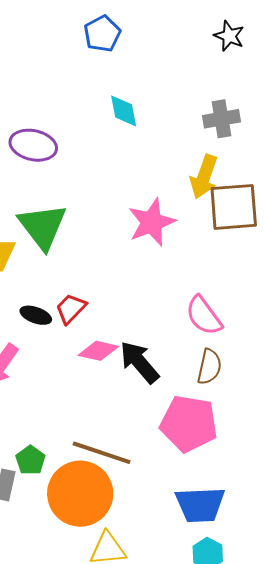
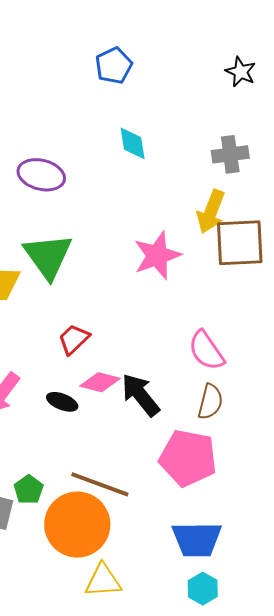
black ellipse: (36, 315) -> (62, 402), moved

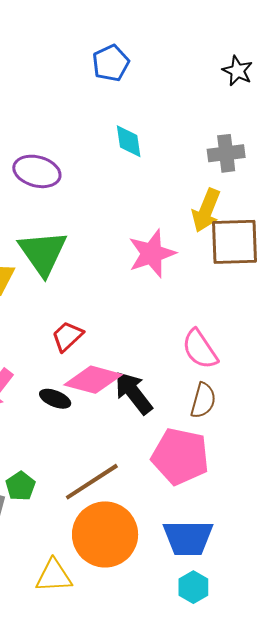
pink diamond: (100, 382) -> (93, 380), size x1.4
brown line: (100, 484) -> (92, 482), turned -54
orange circle: (77, 525) -> (105, 534), moved
yellow triangle: (103, 581) -> (54, 576), moved

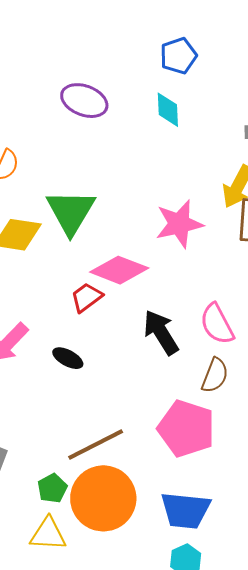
blue pentagon: (111, 63) -> (178, 56), moved
purple ellipse: (37, 171) -> (84, 101), moved
pink diamond: (93, 380) -> (119, 270), moved
black arrow: (134, 393) -> (161, 332), moved
green pentagon: (20, 486) -> (52, 488), moved

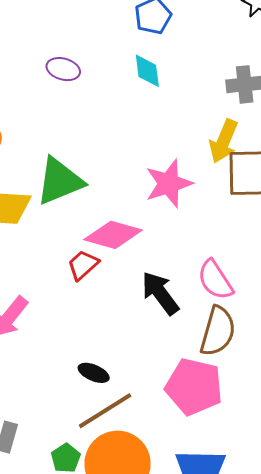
purple ellipse: (84, 101) -> (63, 69), size x0.7
green triangle: (71, 212) -> (60, 181), turned 42
black ellipse: (68, 358) -> (94, 373), moved
brown semicircle: (215, 375) -> (218, 331), size x1.4

